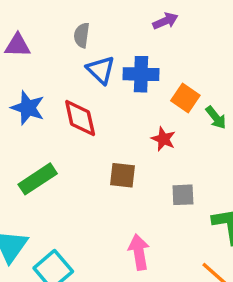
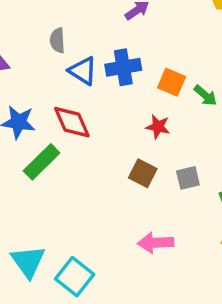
brown square: (122, 175) -> (143, 173), moved, turned 32
green rectangle: (38, 179) -> (42, 162), moved
pink arrow: (139, 252) -> (156, 243), turned -72

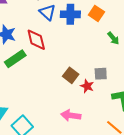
orange square: (172, 82) -> (96, 13), moved
red star: (158, 127) -> (87, 86), moved
gray square: (188, 178) -> (101, 74), moved

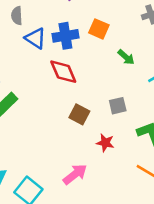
red diamond: (36, 40) -> (63, 72), moved
red star: (87, 86) -> (105, 143), moved
pink arrow: (71, 115) -> (75, 174), moved, turned 144

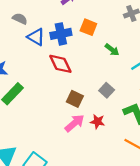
gray semicircle: (17, 16) -> (20, 19), turned 120
gray square: (118, 106) -> (107, 90), turned -32
pink arrow: (75, 174) -> (75, 123), moved

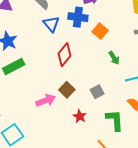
blue cross: (61, 34) -> (78, 17), moved
red diamond: (60, 64) -> (65, 55), turned 45
pink arrow: (75, 123) -> (46, 100), moved

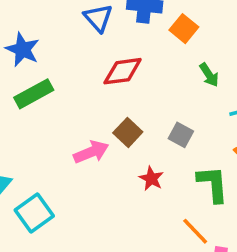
red diamond: (65, 55) -> (123, 71), turned 45
gray square: (97, 92) -> (181, 135), turned -32

